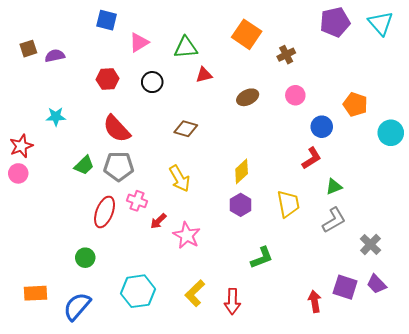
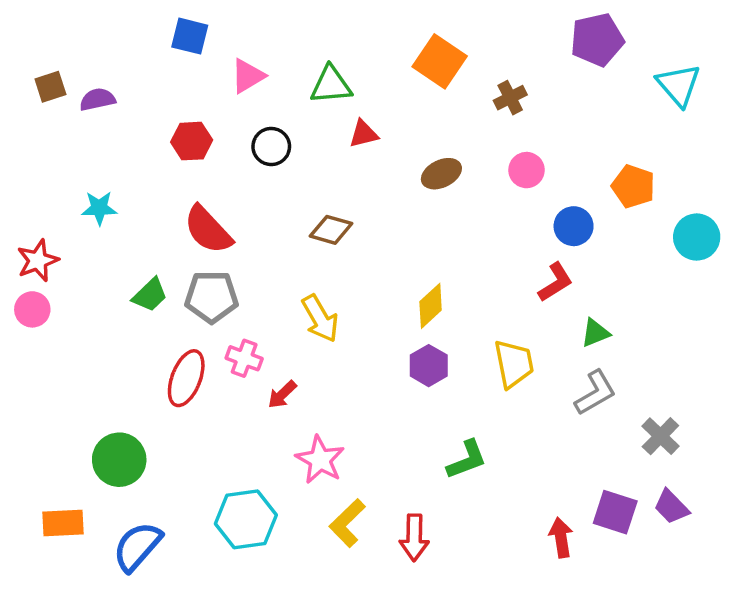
cyan triangle: (381, 23) -> (679, 85), moved
pink star: (187, 235) -> (320, 460), moved
green circle: (85, 258) -> (119, 460), moved, size x1.5

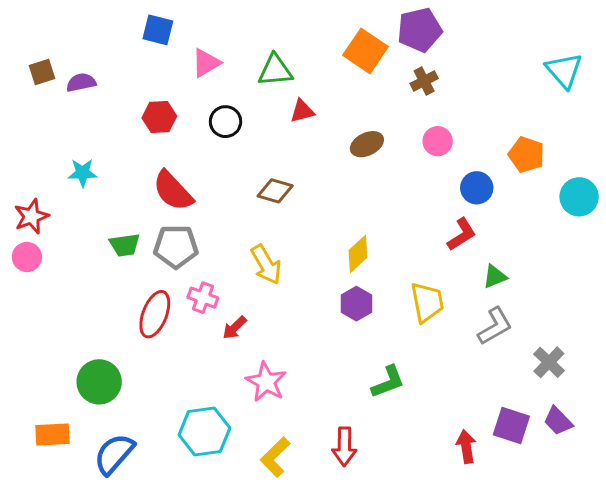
purple pentagon: (597, 40) -> (420, 30), moved
green trapezoid: (150, 295) -> (125, 245), turned 36
yellow L-shape: (347, 523) -> (275, 457), moved

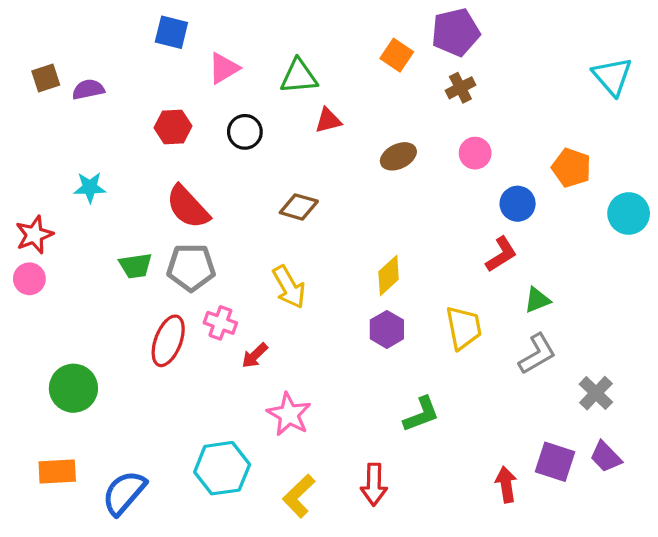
orange square: (365, 51) -> (397, 55), size x0.7
green circle: (99, 382) -> (73, 388), moved

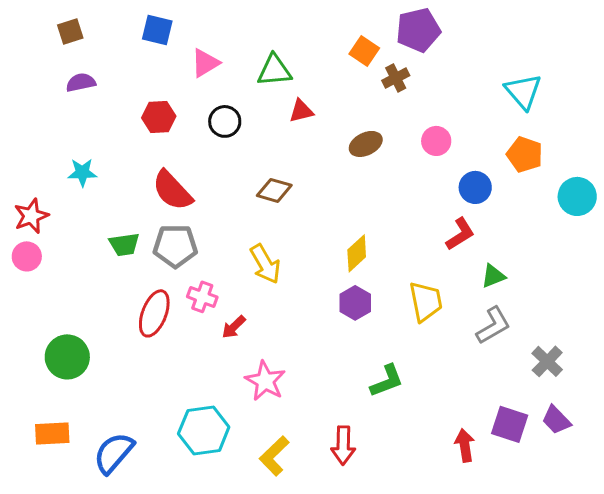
cyan triangle: (612, 76) -> (523, 91), moved
brown square: (46, 78) -> (70, 31), moved
brown cross: (460, 88) -> (396, 78), moved

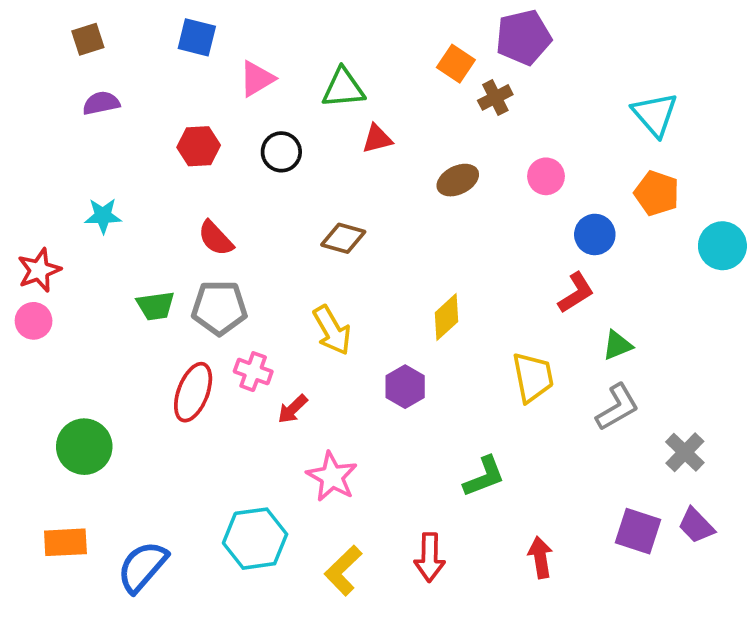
red semicircle: (172, 190) -> (216, 238), size x0.7
purple hexagon: (355, 303) -> (405, 387), moved
red arrow: (465, 445) -> (540, 557), moved

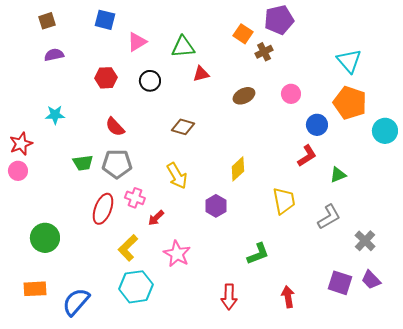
orange pentagon: (657, 193) -> (350, 103), size x1.4
green triangle: (617, 345) -> (338, 175), moved
yellow L-shape: (343, 571) -> (128, 248), moved

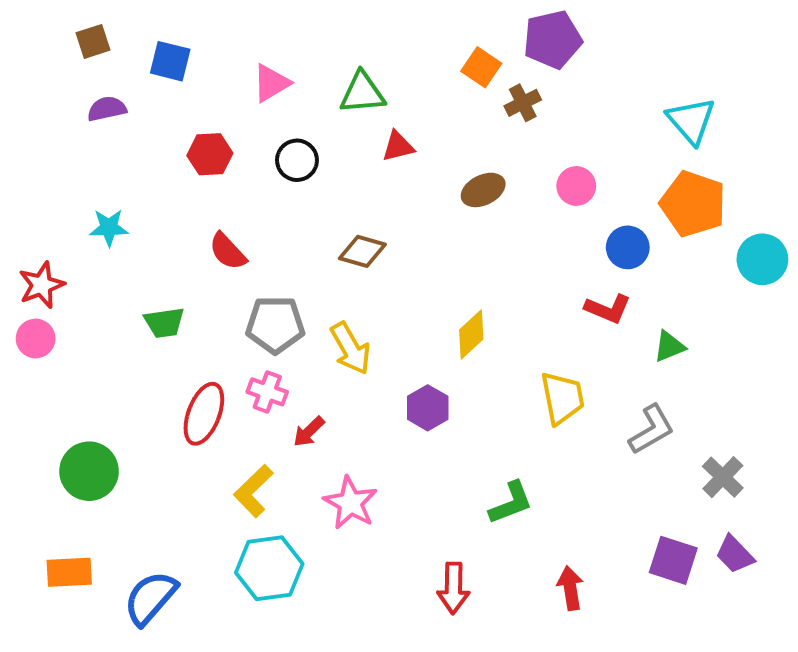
blue square: (105, 20) -> (170, 61), moved
red L-shape: (307, 156) -> (608, 309), turned 55
gray pentagon: (117, 164) -> (275, 325), moved

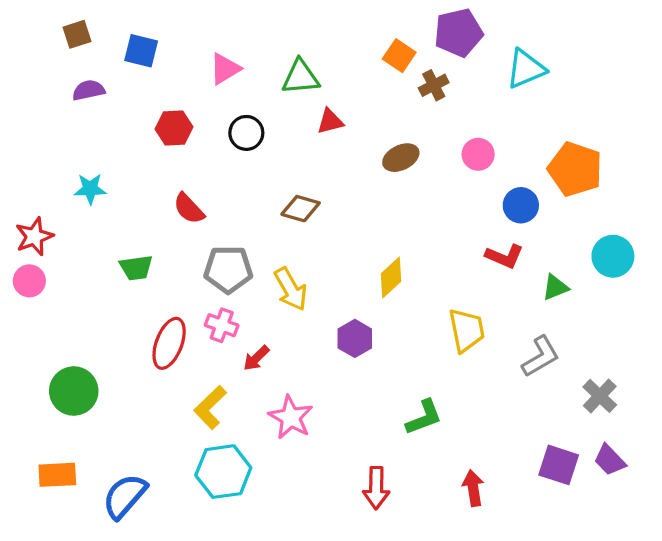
cyan triangle: (691, 121) -> (526, 69), moved, turned 48
cyan circle: (762, 259) -> (613, 256), moved

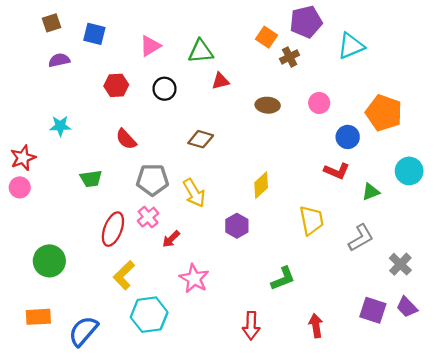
brown ellipse: (401, 158) -> (268, 105), turned 30
pink cross: (222, 325) -> (148, 217), turned 30
yellow L-shape: (210, 407) -> (124, 275), moved

